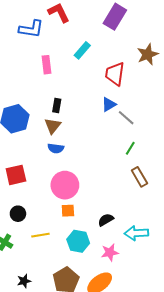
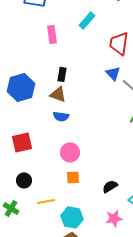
blue triangle: (109, 104) -> (113, 73), turned -42
brown triangle: (53, 126) -> (58, 94), turned -48
pink circle: (65, 185) -> (70, 152), size x0.7
cyan hexagon: (78, 241) -> (72, 217), moved

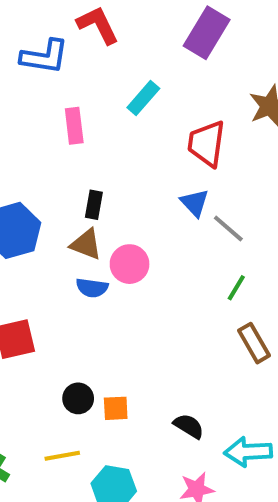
pink circle: (70, 152) -> (130, 264), moved
black circle: (24, 180) -> (78, 398), moved
black semicircle: (110, 186) -> (189, 426), turned 63

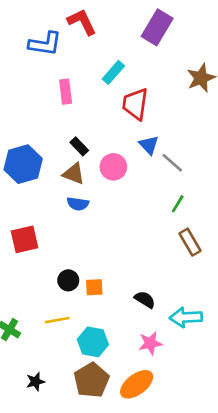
red trapezoid: (207, 143) -> (135, 104), moved
black rectangle: (94, 205) -> (79, 146), turned -54
pink circle: (130, 264) -> (113, 167), moved

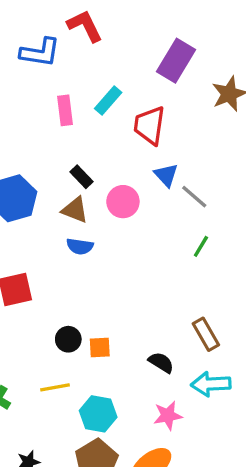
purple rectangle: (157, 27) -> (176, 61), moved
cyan rectangle: (113, 72) -> (108, 100), moved
brown rectangle: (190, 242) -> (206, 334), moved

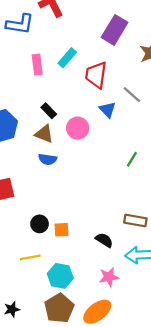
gray line: (194, 197) -> (132, 95), moved
brown rectangle: (206, 334) -> (135, 220), turned -50

